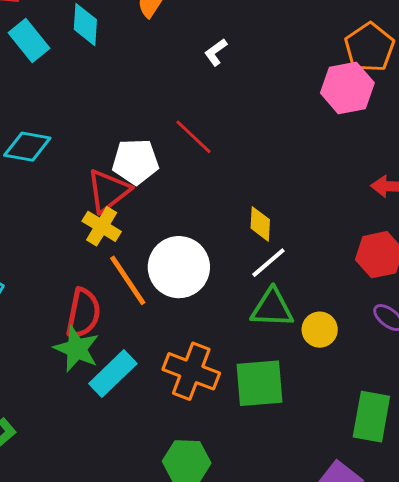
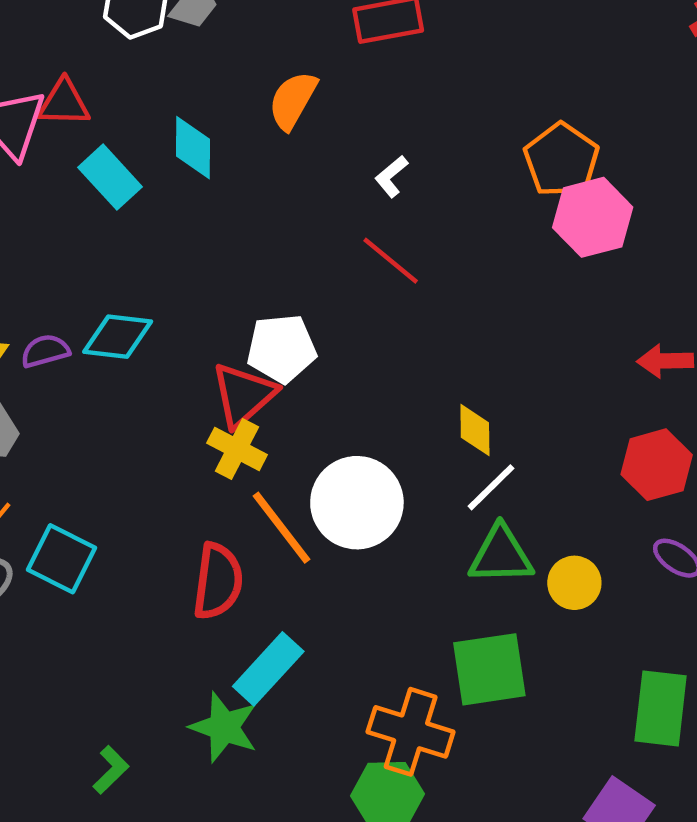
orange pentagon: (369, 47) -> (562, 160), moved
red line: (193, 137) -> (391, 261), moved
green star: (77, 349) -> (224, 727), moved
orange cross: (191, 371) -> (411, 732), moved

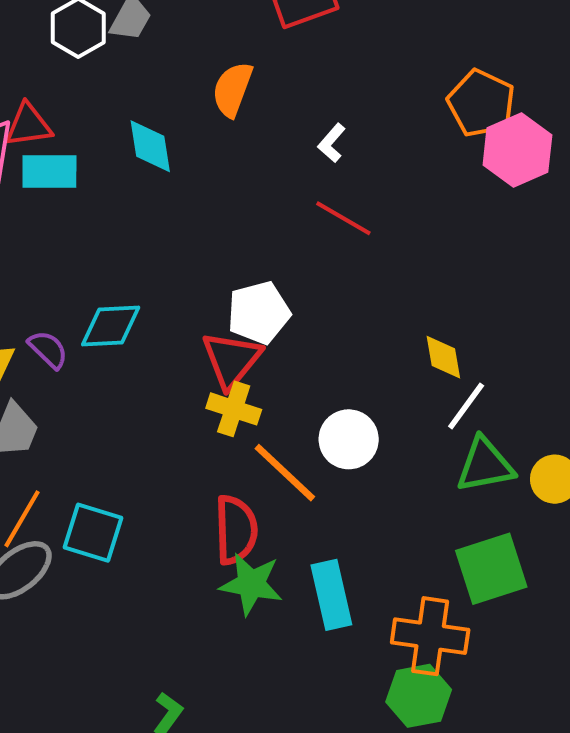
cyan rectangle: (110, 177) -> (49, 171), moved, turned -38
purple semicircle: (45, 351) -> (48, 349), turned 69
white circle: (357, 503) -> (349, 439), size x0.7
cyan rectangle: (268, 669) -> (331, 595), moved, turned -46
green star: (224, 727) -> (251, 584), moved

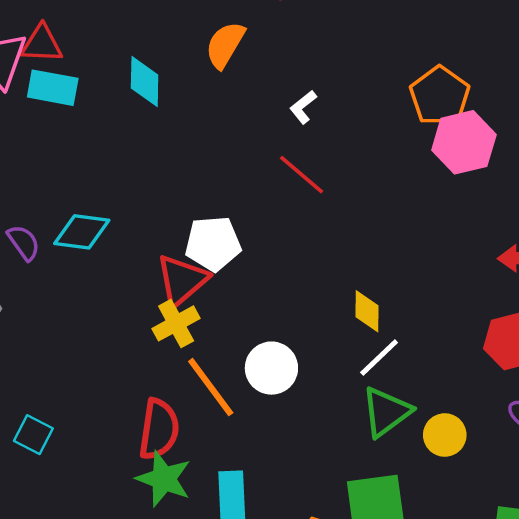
yellow cross: (234, 409) -> (176, 323), turned 33
green triangle: (485, 465) -> (386, 412), turned -36
cyan square: (93, 533) -> (33, 435), moved, size x0.7

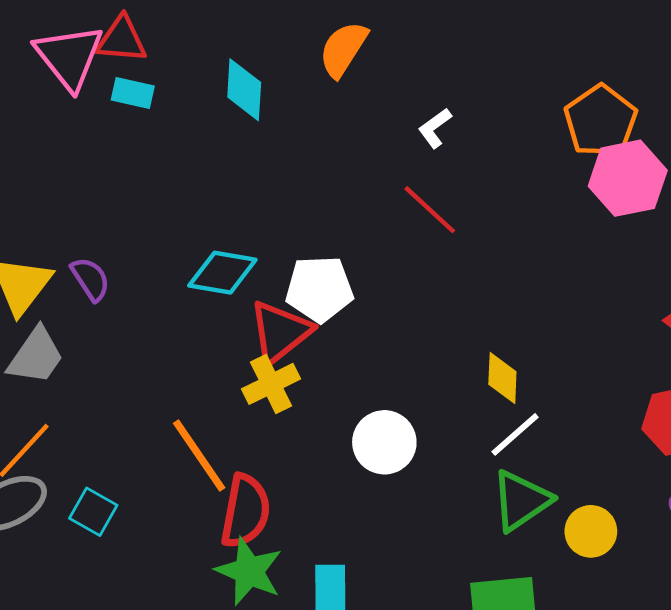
cyan rectangle: (53, 88) -> (133, 93), size x0.7
cyan diamond: (82, 232) -> (222, 273), moved
orange line: (211, 387) -> (199, 456), moved

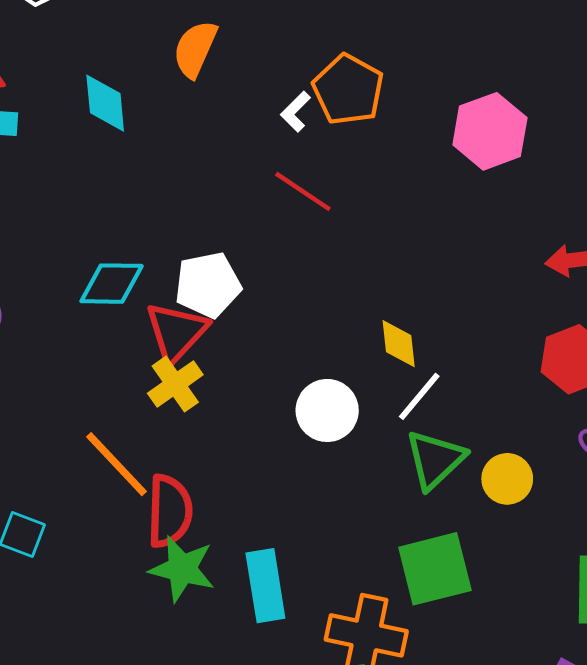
orange pentagon: (601, 121) -> (348, 90), moved
white circle: (384, 442) -> (327, 410), moved

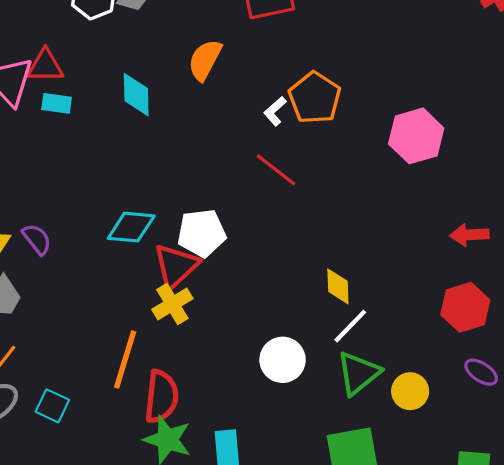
white circle: (327, 410) -> (283, 360), moved
orange line: (116, 464) -> (125, 359), turned 56

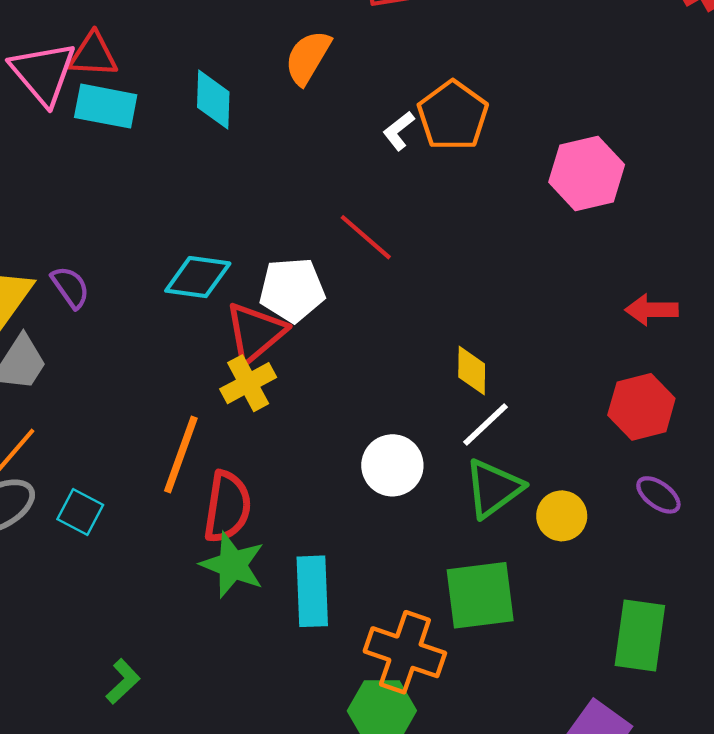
cyan rectangle: (57, 103) -> (106, 106), size x1.5
red line: (276, 170) -> (366, 237), moved

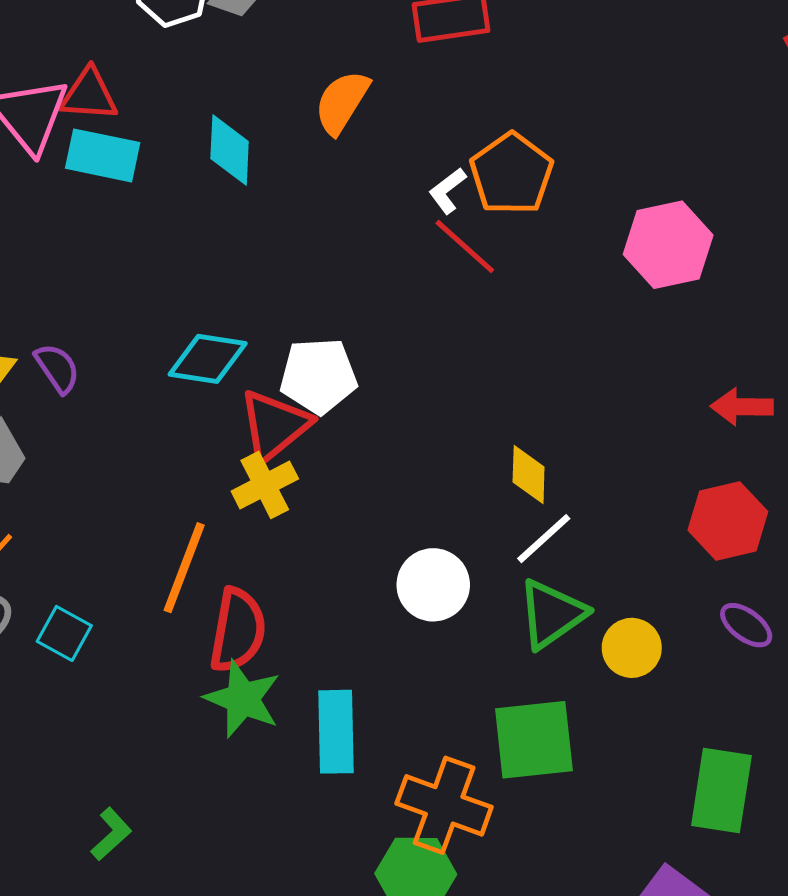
red line: (366, 237) -> (465, 246), moved

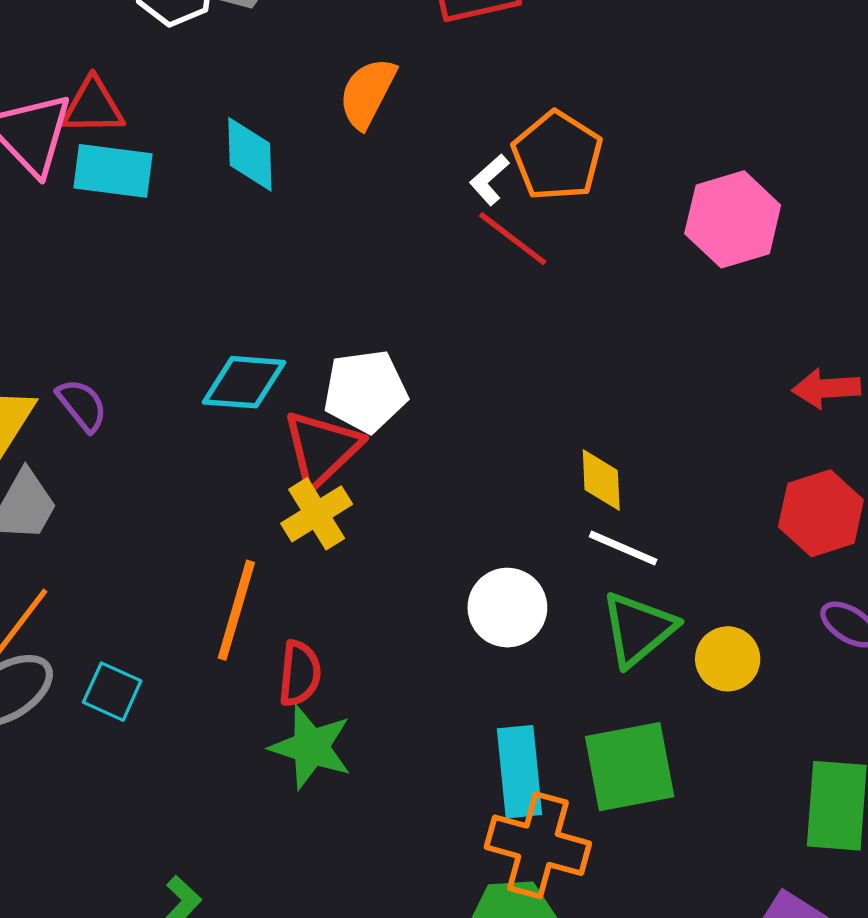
white line: (544, 539) -> (623, 548), turned 70
red semicircle: (238, 630) -> (300, 673), size x0.7
cyan rectangle: (336, 732) -> (519, 772), moved

